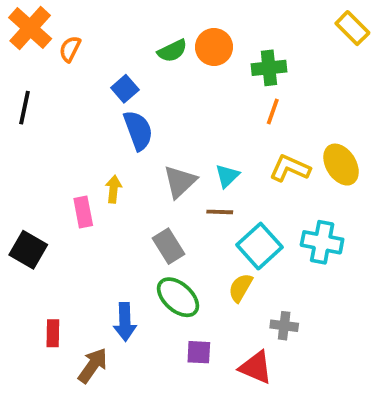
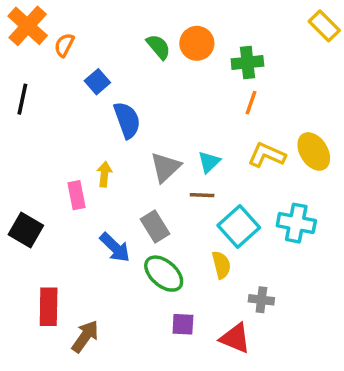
green semicircle: (172, 51) -> (158, 47), turned -104
blue square: (125, 89) -> (97, 82), moved
yellow semicircle: (241, 288) -> (221, 265), turned 136
blue arrow: (125, 322) -> (115, 247), moved, turned -44
red rectangle: (53, 333) -> (49, 307), size x1.5

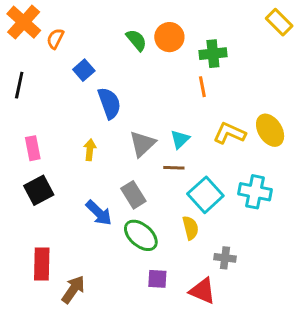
orange line: (251, 103) -> (202, 87), moved, turned -30
pink rectangle: (76, 195) -> (33, 148), moved
black square: (26, 230) -> (39, 190), moved, turned 32

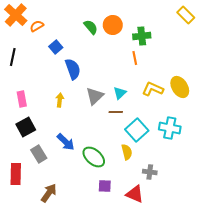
orange semicircle: (55, 39) -> (37, 26), turned 32
gray rectangle: (133, 195) -> (39, 154), moved
red rectangle: (42, 264) -> (16, 174), moved

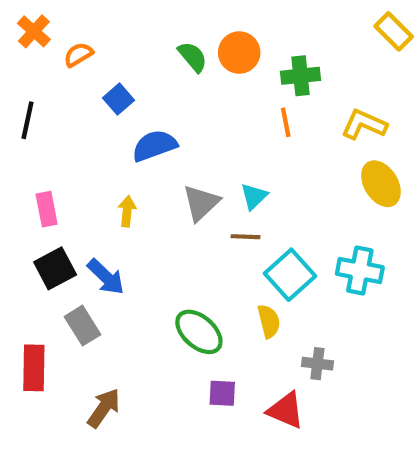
orange cross: (16, 15) -> (34, 31), size x0.7
blue semicircle: (73, 69) -> (155, 146), turned -90
yellow L-shape: (153, 89) -> (364, 124), moved
blue arrow: (66, 142) -> (106, 277), moved

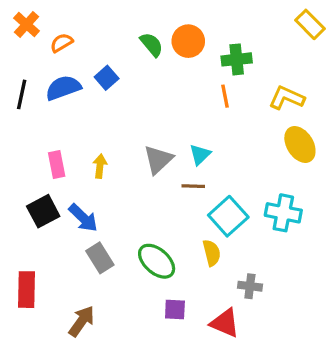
blue square: (119, 99) -> (107, 78), moved
blue semicircle: (155, 146) -> (63, 88), moved
pink rectangle: (47, 209) -> (57, 164), moved
gray rectangle: (83, 326) -> (100, 258), moved

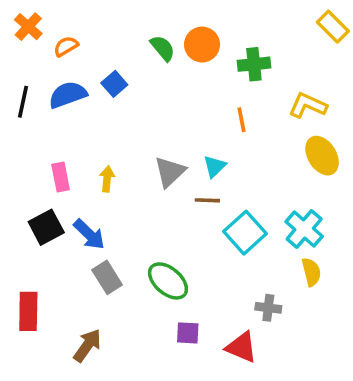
orange line: (225, 96) -> (241, 120), moved
cyan cross: (283, 213) -> (304, 229), turned 30
yellow semicircle: (212, 253) -> (311, 272), moved

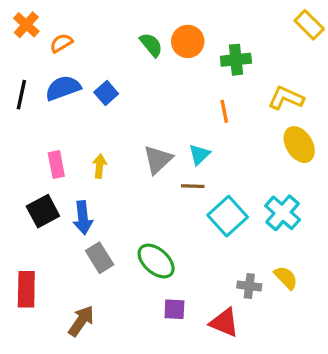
blue square: (114, 84) -> (106, 93), moved
blue arrow: (89, 234) -> (83, 218), turned 40
yellow semicircle: (311, 272) -> (286, 278), moved, turned -30

